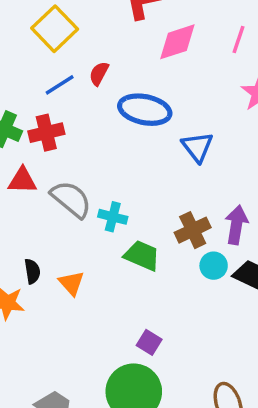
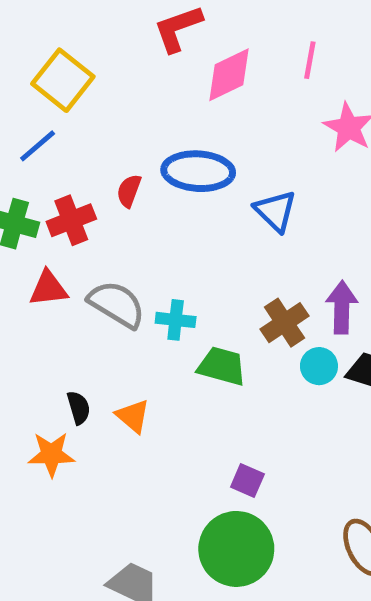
red semicircle: (99, 73) -> (129, 191), moved
blue line: (60, 85) -> (38, 146), moved

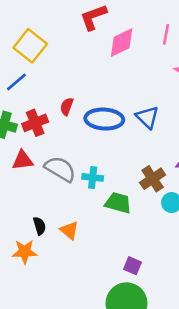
blue ellipse: (198, 171) -> (104, 119), moved

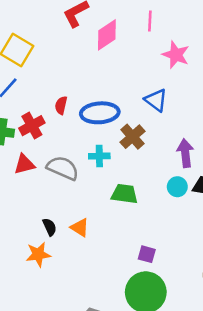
blue triangle: (147, 117) -> (156, 100), moved
cyan cross: (93, 177) -> (99, 156), moved
brown cross: (153, 179) -> (133, 137), moved

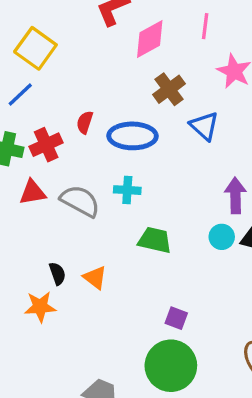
brown cross: (133, 137) -> (169, 89), moved

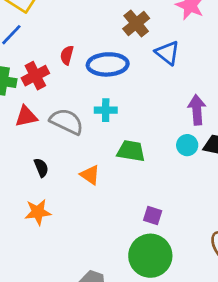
black semicircle: (57, 274) -> (41, 168), moved
orange triangle: (95, 278) -> (90, 175), moved

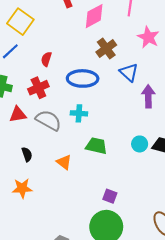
red semicircle: (67, 55) -> (46, 59), moved
red cross: (35, 76) -> (38, 88), moved
purple arrow: (197, 110) -> (148, 96), moved

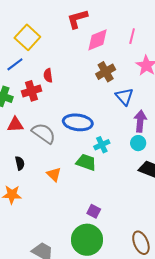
red semicircle: (46, 59) -> (48, 75), turned -32
blue ellipse: (83, 78) -> (78, 122), moved
red cross: (38, 88) -> (32, 91), moved
cyan cross: (79, 113) -> (102, 145), moved, turned -35
cyan circle: (140, 144) -> (138, 143), moved

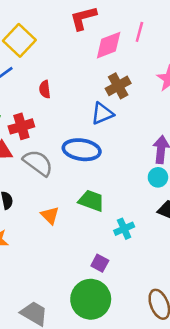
pink line: (132, 36) -> (139, 32), moved
red cross: (32, 91) -> (21, 126), moved
blue triangle: (124, 97) -> (102, 114), moved, turned 48
cyan cross: (102, 145) -> (124, 229), moved

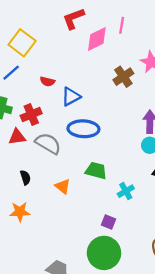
brown cross: (118, 86) -> (123, 77), moved
red semicircle: (45, 89) -> (47, 81), turned -64
blue triangle: (102, 114) -> (71, 97), moved

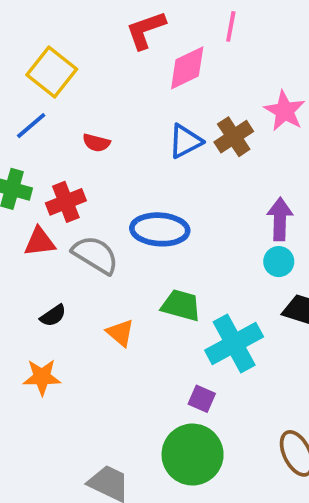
pink line: (122, 25) -> (231, 26), moved
blue triangle: (71, 97) -> (185, 141), moved
black semicircle: (25, 178) -> (53, 316), turned 72
cyan cross: (126, 191) -> (234, 344), size x1.8

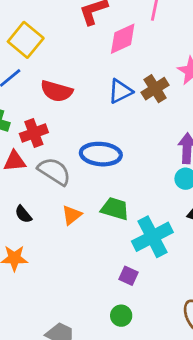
red semicircle: (96, 143) -> (57, 91), size x1.6
black semicircle: (53, 316) -> (23, 214), turned 84
orange triangle: (120, 333) -> (72, 215), moved, turned 40
green circle: (193, 455) -> (121, 316), size x0.5

